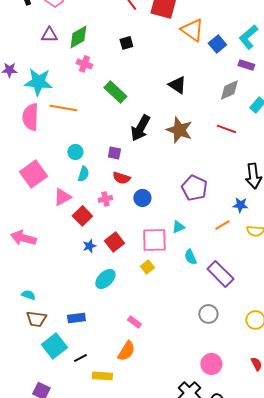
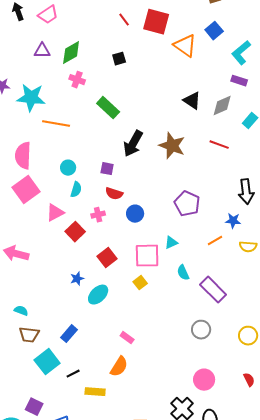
blue square: (217, 44) -> (214, 31), moved
black triangle: (177, 85) -> (192, 101), moved
pink semicircle: (30, 117) -> (23, 156), moved
blue star: (89, 246) -> (77, 279), moved
blue rectangle: (76, 318) -> (69, 334), turned -42

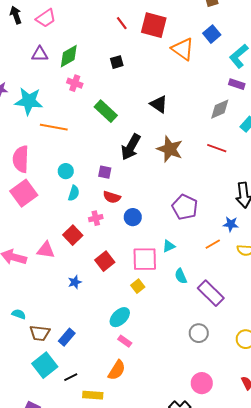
black triangle: (192, 101) -> (159, 104), moved
pink triangle: (55, 213) -> (46, 250), moved, turned 36
cyan ellipse: (98, 295) -> (120, 317), moved
brown trapezoid: (29, 335) -> (40, 333), moved

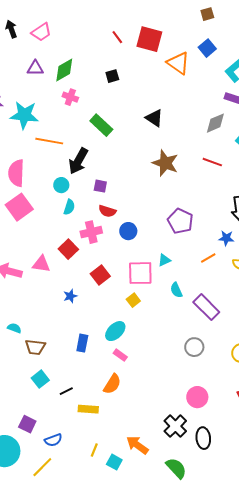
black arrow: (131, 147) -> (78, 161), moved
pink cross: (96, 218) -> (91, 232), size x1.5
blue rectangle: (67, 337) -> (82, 343), moved, turned -30
cyan square: (45, 365) -> (40, 379), size x0.7

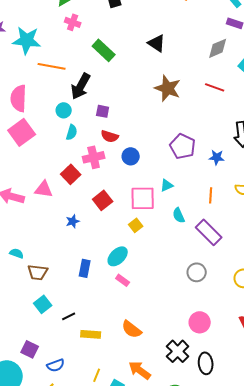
blue star: (226, 238) -> (217, 157), moved
orange line: (208, 258) -> (211, 195), moved, turned -56
orange semicircle: (112, 384) -> (132, 329), moved, turned 95

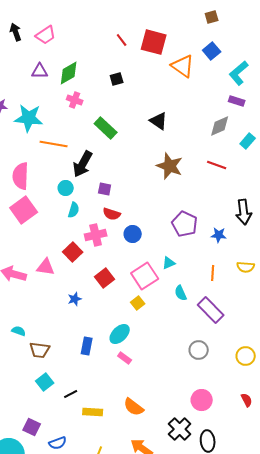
pink square: (143, 198) -> (145, 276), turned -32

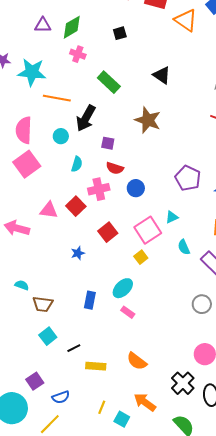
brown star: (170, 166) -> (148, 120), moved
cyan circle: (66, 188) -> (61, 136), moved
pink triangle: (46, 267) -> (49, 210), moved
purple square: (32, 427) -> (35, 381), turned 30

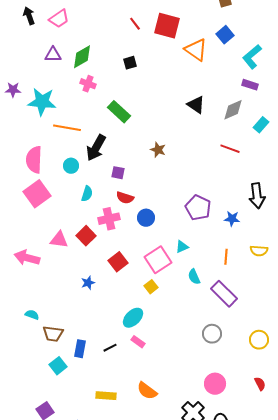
black triangle: (162, 75) -> (196, 105), moved
brown star: (148, 120) -> (158, 150), size x0.6
blue rectangle: (90, 300) -> (80, 349), moved
black line: (74, 348) -> (110, 348), moved

